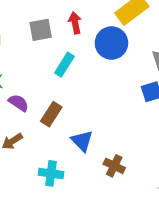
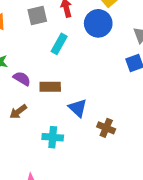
brown rectangle: (51, 114) -> (50, 87), turned 60

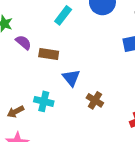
brown arrow: (18, 112) -> (15, 112), moved

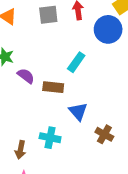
cyan rectangle: (63, 15) -> (76, 62), moved
brown arrow: (15, 112) -> (20, 150), turned -49

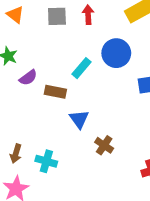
blue circle: (108, 29) -> (116, 53), moved
purple semicircle: (26, 76) -> (28, 78), turned 102
cyan cross: (50, 138) -> (46, 161), moved

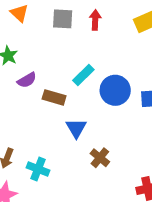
blue circle: (116, 53) -> (115, 90), moved

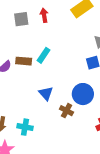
blue circle: (115, 90) -> (83, 94), moved
brown rectangle: (54, 97) -> (24, 61), moved

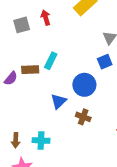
blue triangle: (46, 93) -> (59, 101), turned 35
blue circle: (83, 94) -> (84, 85), moved

